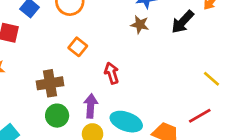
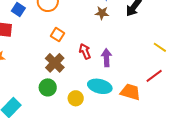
brown cross: (50, 83) -> (55, 63), moved, turned -30
purple arrow: (91, 106) -> (107, 58), moved

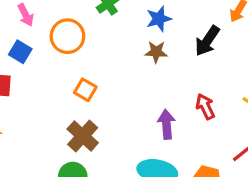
red arrow: (85, 51) -> (205, 107), moved

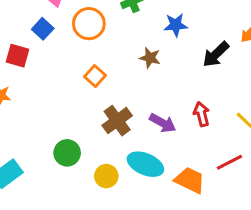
brown star: (156, 52) -> (150, 58), moved
purple arrow: (166, 124) -> (163, 123), turned 112
brown cross: (83, 136) -> (117, 121), moved

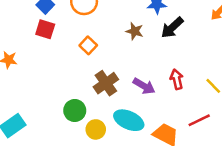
black arrow: (216, 54) -> (172, 28), moved
red square: (18, 56) -> (45, 29), moved
green circle: (67, 153) -> (75, 111), moved

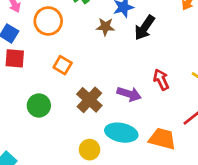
brown star: (135, 31) -> (105, 27), moved
green circle: (75, 111) -> (39, 105), moved

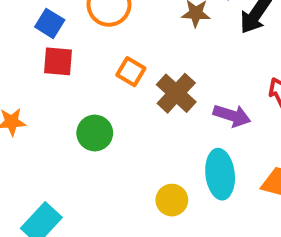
brown cross: (89, 100) -> (176, 93), moved
cyan ellipse: (121, 133) -> (220, 174), turned 72

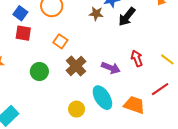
brown cross: (176, 93) -> (76, 66), moved
cyan ellipse: (220, 174) -> (102, 98), turned -30

